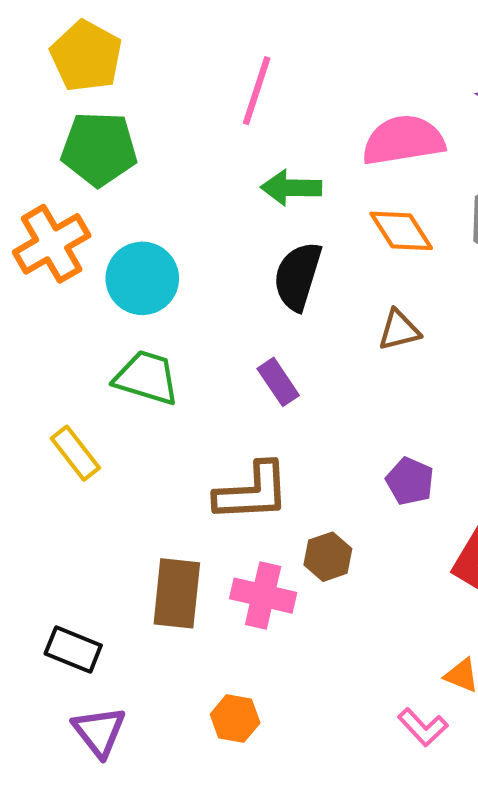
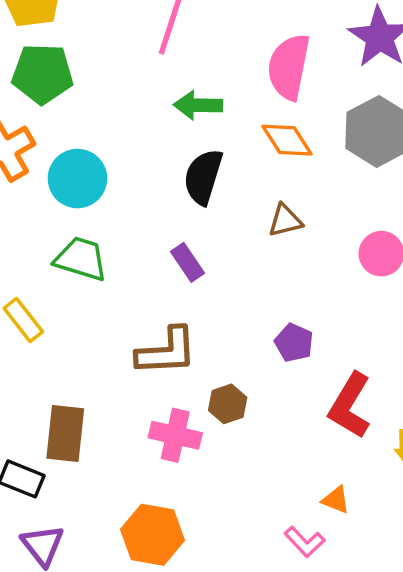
pink semicircle: (403, 140) -> (289, 67), turned -70
brown rectangle: (177, 593) -> (65, 434), moved
orange hexagon: (235, 719) -> (153, 535), size x1.6

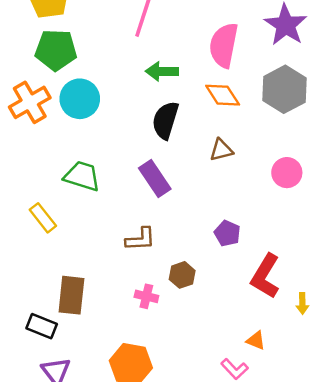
cyan circle: (77, 179) -> (80, 99), moved
purple rectangle: (187, 262) -> (155, 179), size x1.4
brown L-shape: (167, 351) -> (140, 239), size x0.7
pink cross: (175, 435) -> (146, 296), size x0.7

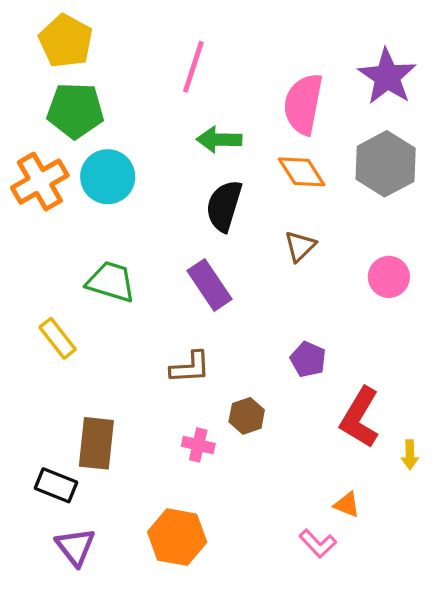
brown triangle: (221, 150) -> (300, 246), turned -30

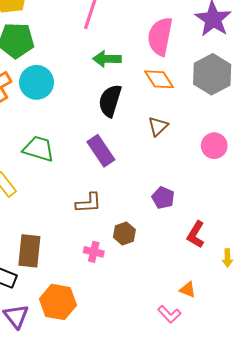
red L-shape: (360, 417) -> (196, 235), size x0.7
orange hexagon: (177, 537) -> (58, 302), moved

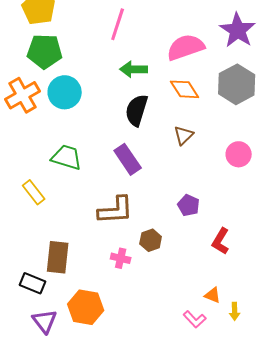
pink semicircle: (160, 36) -> (186, 47), turned 60
brown L-shape: (89, 203) -> (116, 210), size x1.4
yellow arrow: (227, 258) -> (235, 311), moved

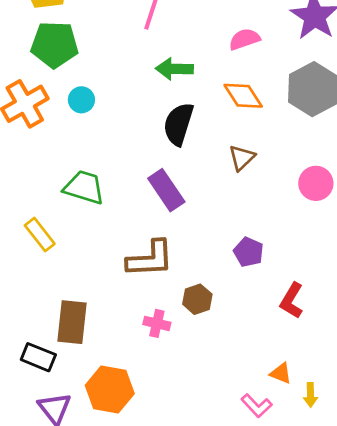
pink semicircle: (186, 47) -> (244, 39), size x0.6
cyan circle: (65, 92) -> (81, 100), size x0.6

